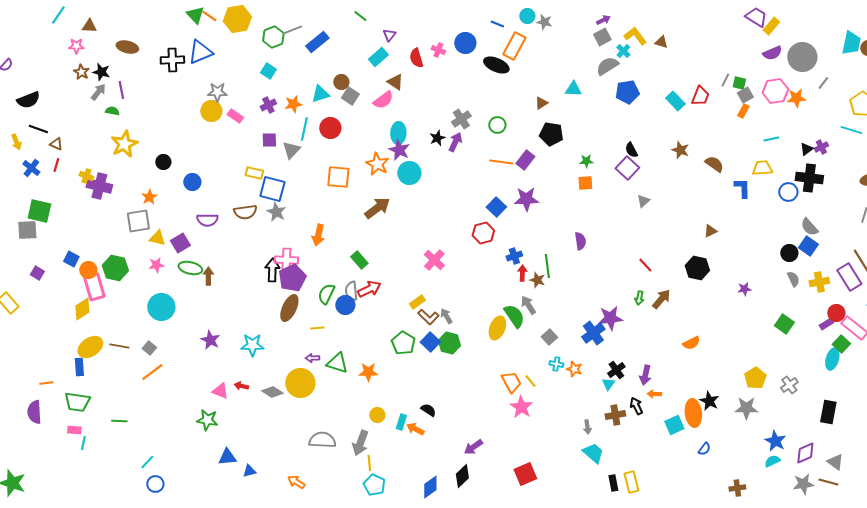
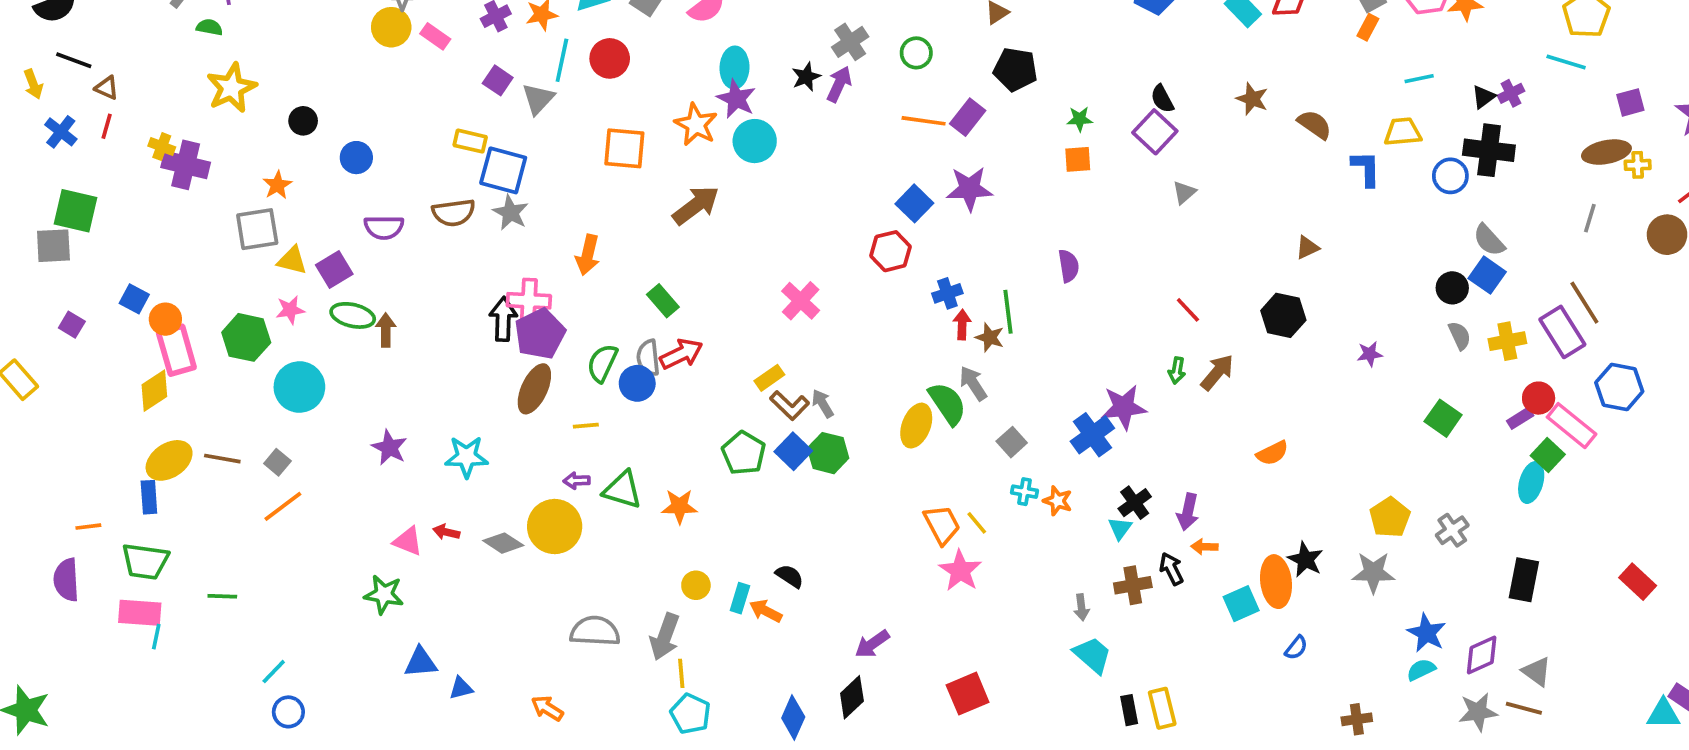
purple square: (269, 140) -> (498, 80), turned 35
green hexagon: (115, 268) -> (246, 337), moved
pink rectangle: (74, 430) -> (140, 613), size x1.6
blue diamond: (430, 487) -> (793, 717), turned -30

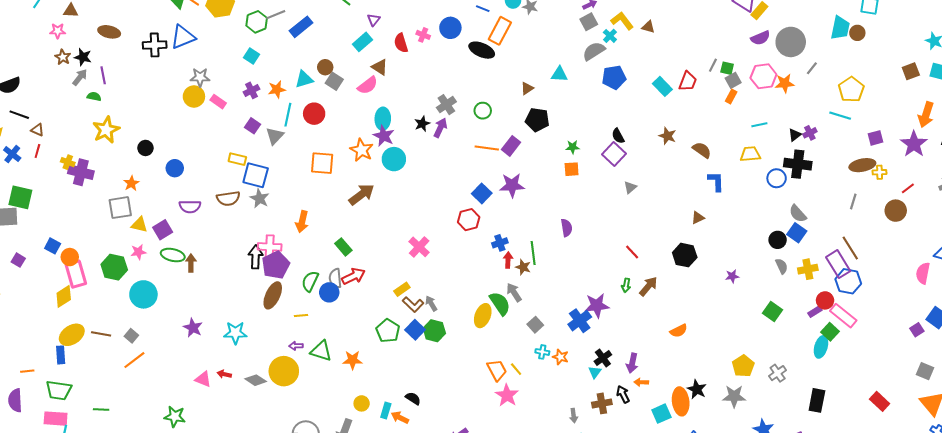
blue L-shape: (1366, 169) -> (716, 181), moved
blue hexagon: (1619, 387) -> (848, 281), moved
green star: (384, 594) -> (175, 417), moved

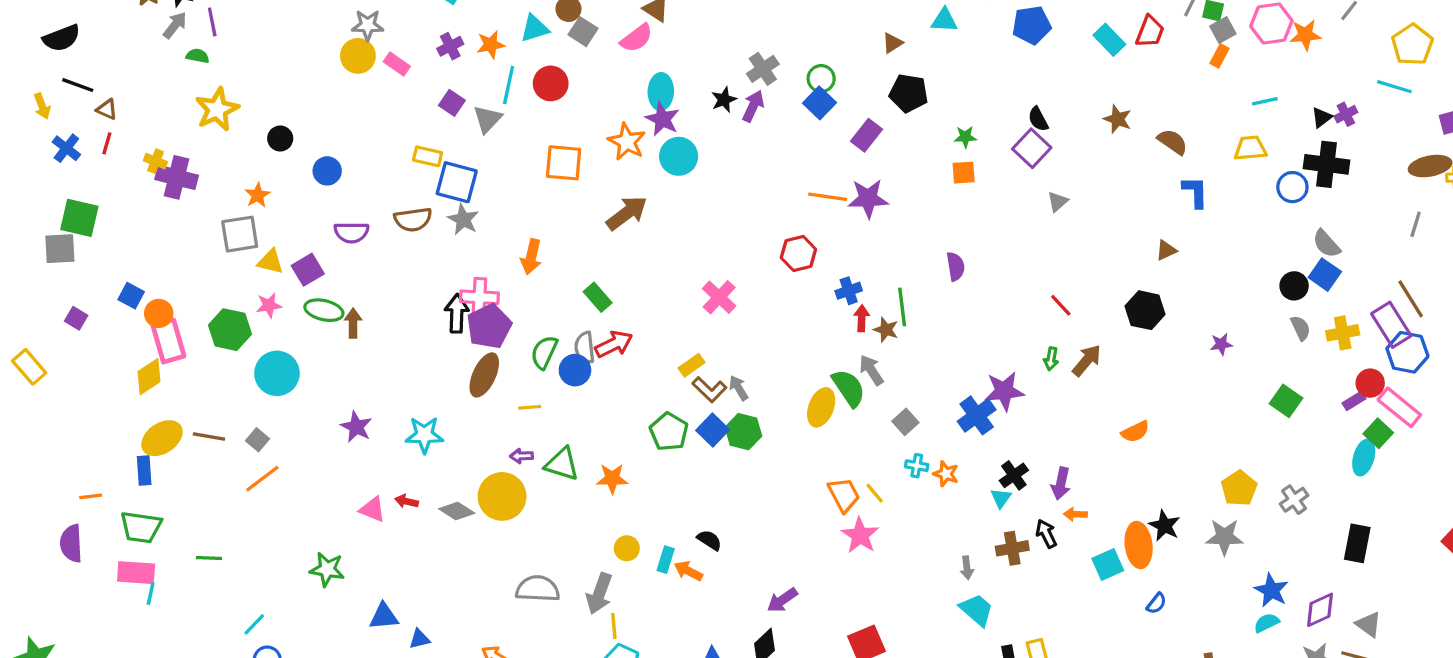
orange line: (487, 148) -> (828, 197), moved
blue square: (482, 193) -> (820, 103), moved

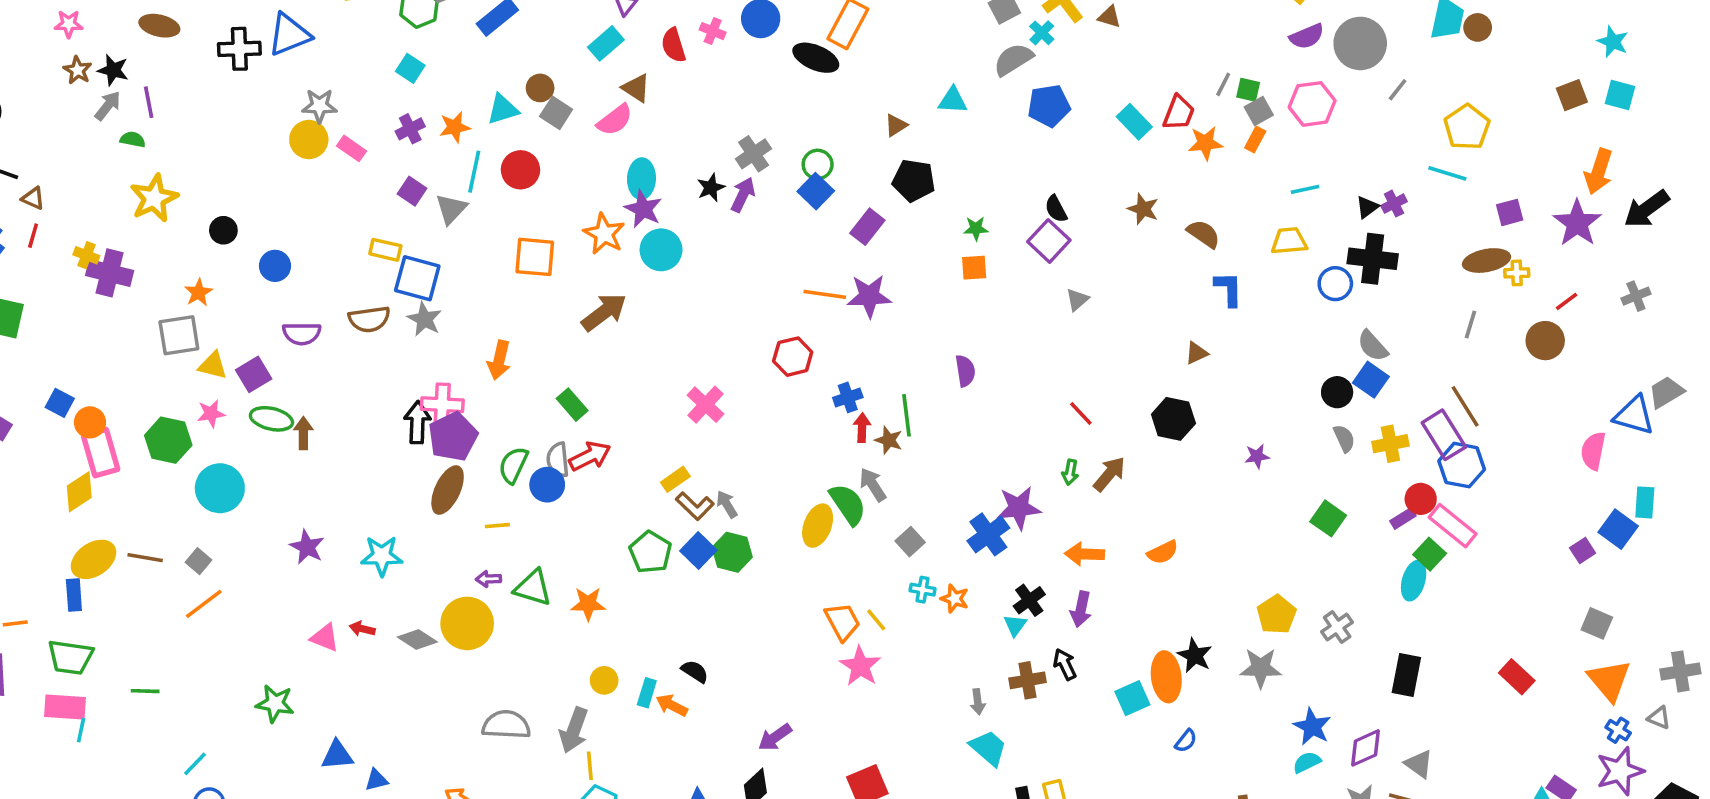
orange star: (1305, 35) -> (1205, 143), moved
orange arrow: (1075, 514) -> (1084, 554), moved, size x1.5

